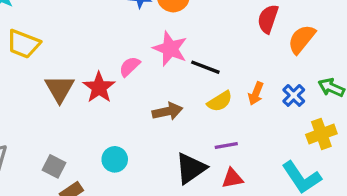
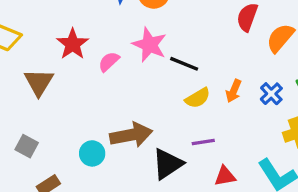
red star: (99, 87) -> (73, 44), moved
brown arrow: (167, 111) -> (131, 135), moved, size x1.4
gray square: (54, 166) -> (27, 146), moved
red triangle: (232, 178) -> (225, 176), moved

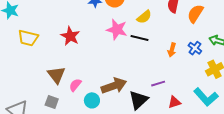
pink semicircle: (109, 62) -> (75, 85), moved
brown triangle: (39, 82) -> (56, 75), moved
yellow semicircle: (198, 98) -> (144, 17), moved

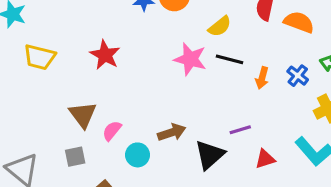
orange semicircle: (195, 14) -> (299, 22), turned 78
pink star: (117, 30) -> (190, 59), moved
black line: (140, 38) -> (229, 59), moved
brown arrow: (114, 86) -> (172, 132), size x0.7
gray square: (52, 102) -> (75, 157), turned -32

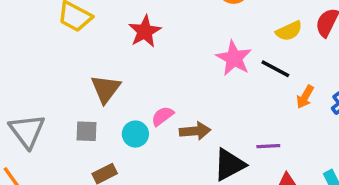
yellow semicircle: (220, 26) -> (289, 31), moved
pink semicircle: (112, 131) -> (162, 116), moved
cyan circle: (138, 155) -> (135, 134), moved

